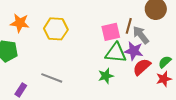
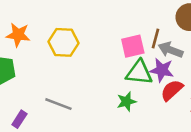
gray arrow: (141, 35) -> (171, 50), turned -30

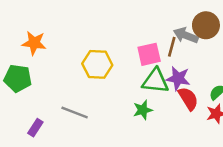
yellow hexagon: (64, 42) -> (97, 64), moved
gray arrow: (171, 50) -> (186, 35), moved
red semicircle: (172, 90) -> (188, 99), turned 100

